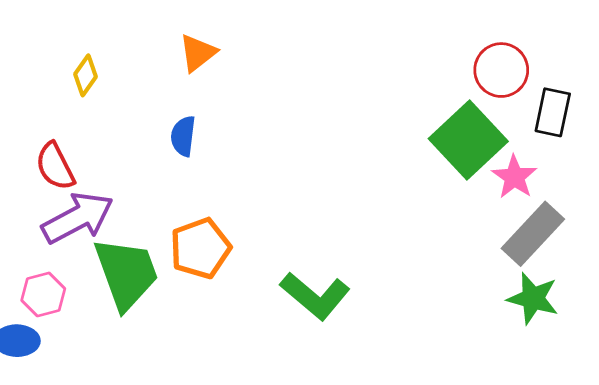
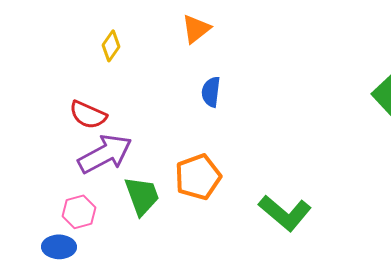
blue semicircle: (183, 136) -> (211, 92), moved
red semicircle: (55, 166) -> (88, 115), turned -39
green trapezoid: (126, 273) -> (142, 196), size x0.7

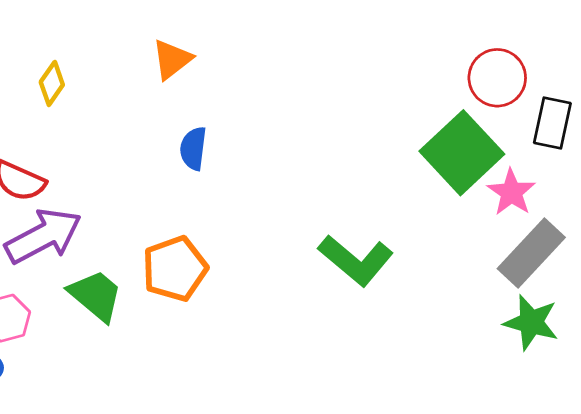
green trapezoid: (142, 196) -> (96, 296), turned -30
green L-shape: (285, 213) -> (356, 260), moved

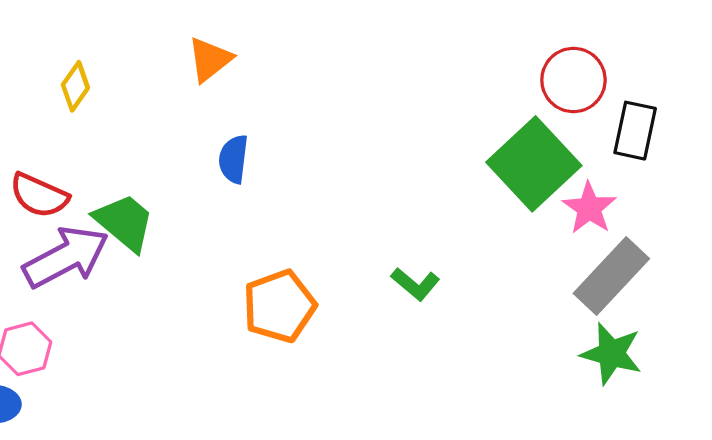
green L-shape: (356, 260) -> (415, 284), size x0.6
orange pentagon: (175, 269) -> (279, 306), moved
green trapezoid: (96, 296) -> (124, 222), moved

